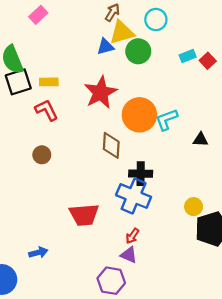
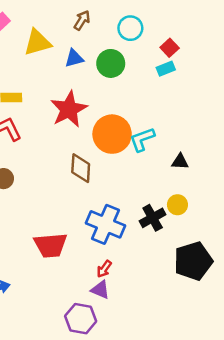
yellow triangle: (122, 32) -> (37, 43), moved
red square: (208, 61) -> (170, 48), moved
black cross: (141, 174) -> (153, 218), moved, turned -30
yellow circle: (194, 207) -> (177, 205), moved

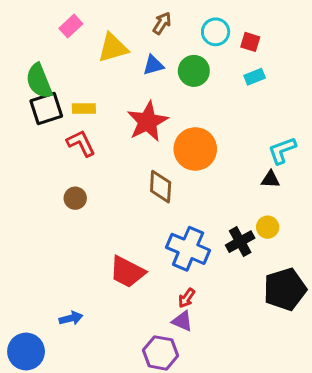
red square: (170, 48) -> (250, 42), moved, turned -30
cyan L-shape: (142, 139) -> (282, 150), moved
red trapezoid: (51, 245) -> (127, 272), turned 32

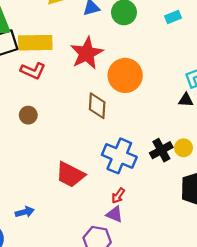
yellow rectangle: (84, 108) -> (35, 43), size x1.8
red L-shape: (81, 143) -> (33, 71), turned 140
yellow circle: (268, 227) -> (184, 148), moved

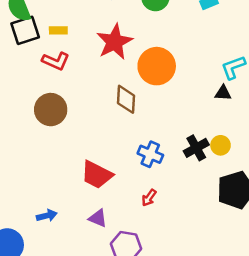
yellow rectangle: (35, 43) -> (58, 30), size x0.5
brown circle: (28, 115) -> (51, 110), size x1.6
blue cross: (119, 156) -> (150, 154), size x0.7
purple triangle: (115, 214) -> (98, 218), moved

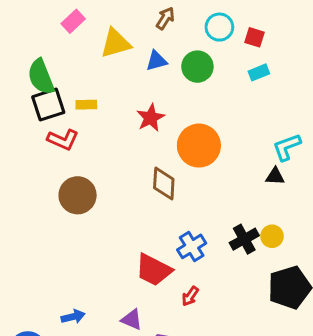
red star: (115, 42) -> (151, 118), size x0.7
red L-shape: (56, 61) -> (63, 140), moved
blue cross: (150, 154) -> (192, 246), turned 35
red trapezoid: (97, 175) -> (154, 270), moved

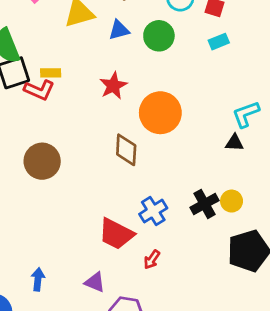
red L-shape: (63, 140) -> (39, 90), moved
blue arrow: (73, 317) -> (38, 279), turned -70

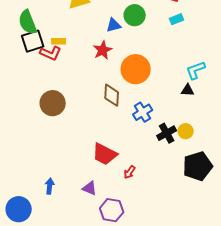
blue triangle: (119, 30) -> (114, 25), moved
blue cross: (153, 211) -> (143, 112), moved

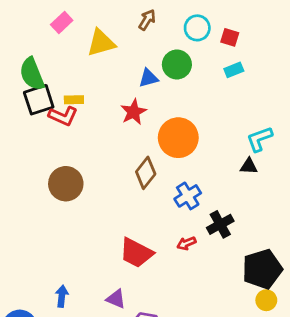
brown diamond: (112, 95) -> (146, 173), turned 35
yellow circle: (186, 131) -> (266, 300), moved
red arrow: (130, 172) -> (186, 243), moved, turned 32

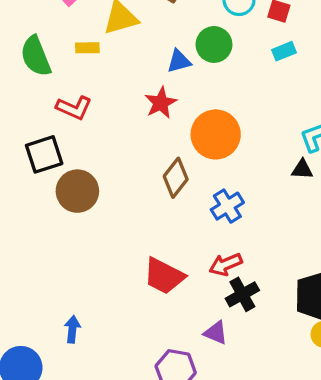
black square: (39, 100) -> (44, 154), moved
yellow rectangle: (74, 100) -> (87, 48), moved
black cross: (220, 224) -> (242, 294), moved
red arrow: (186, 243) -> (226, 264), size x1.4
purple triangle: (116, 299) -> (216, 333), moved

